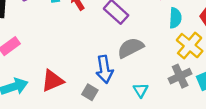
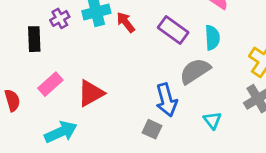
cyan semicircle: (175, 18) -> (212, 38), moved
red triangle: (52, 81) -> (91, 93), moved

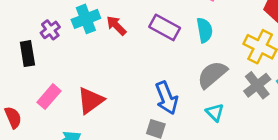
gray semicircle: (195, 71) -> (212, 75), moved

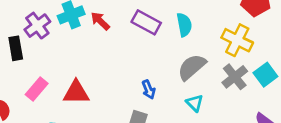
purple cross: (50, 30) -> (37, 26), size x1.4
blue arrow: (167, 98) -> (149, 90), size x0.6
red triangle: (91, 101) -> (76, 93), turned 36

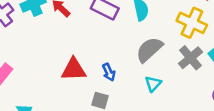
red triangle: (76, 93) -> (74, 69), moved
cyan triangle: (195, 103) -> (153, 84), turned 30

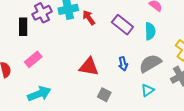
blue arrow: (109, 72) -> (123, 64), moved

